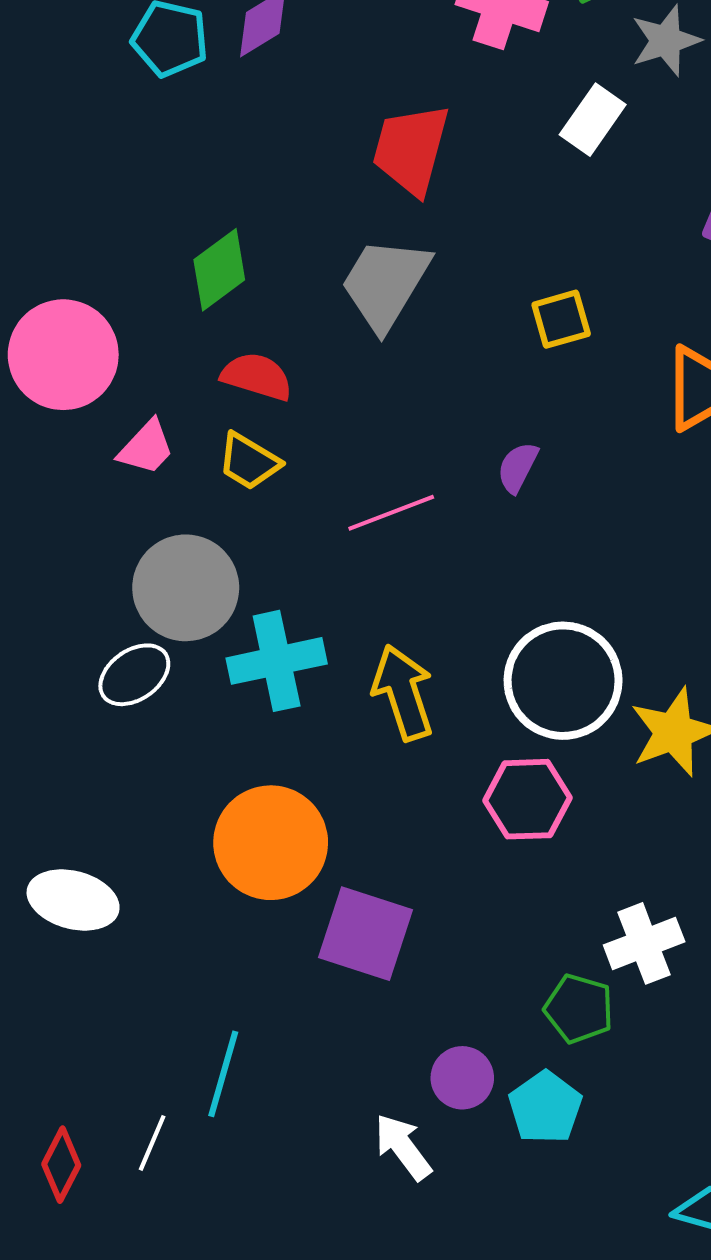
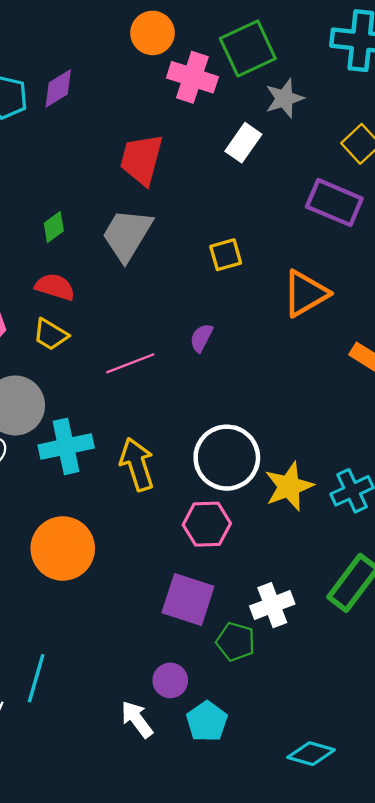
green diamond: (219, 270) -> (54, 227), moved, size x0.7
purple square: (365, 934) -> (188, 599), moved
cyan pentagon: (545, 1107) -> (207, 721), moved

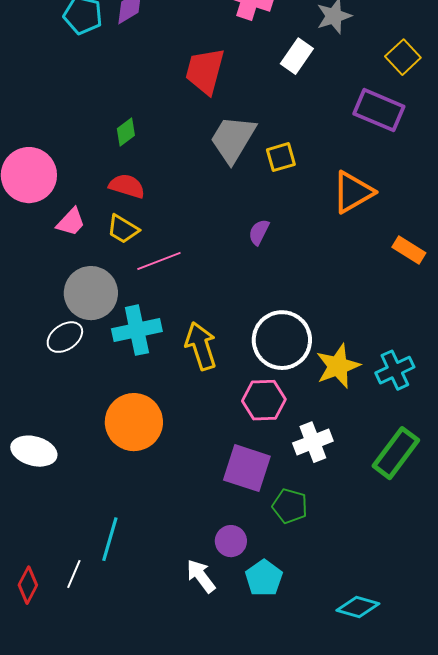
gray trapezoid: (127, 235) -> (233, 139), moved
pink line: (130, 363) -> (159, 261), moved
white cross: (272, 605) -> (313, 442), moved

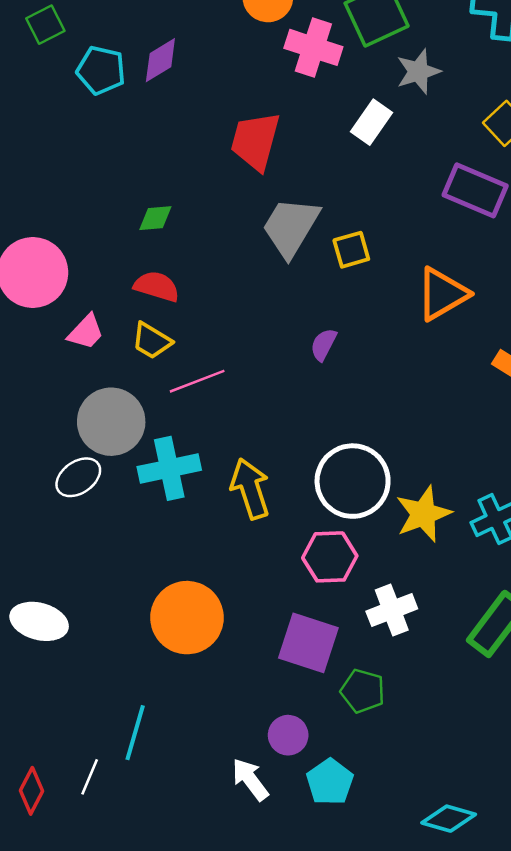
green diamond: (126, 132) -> (155, 218), turned 32
orange circle: (134, 422) -> (187, 618), moved

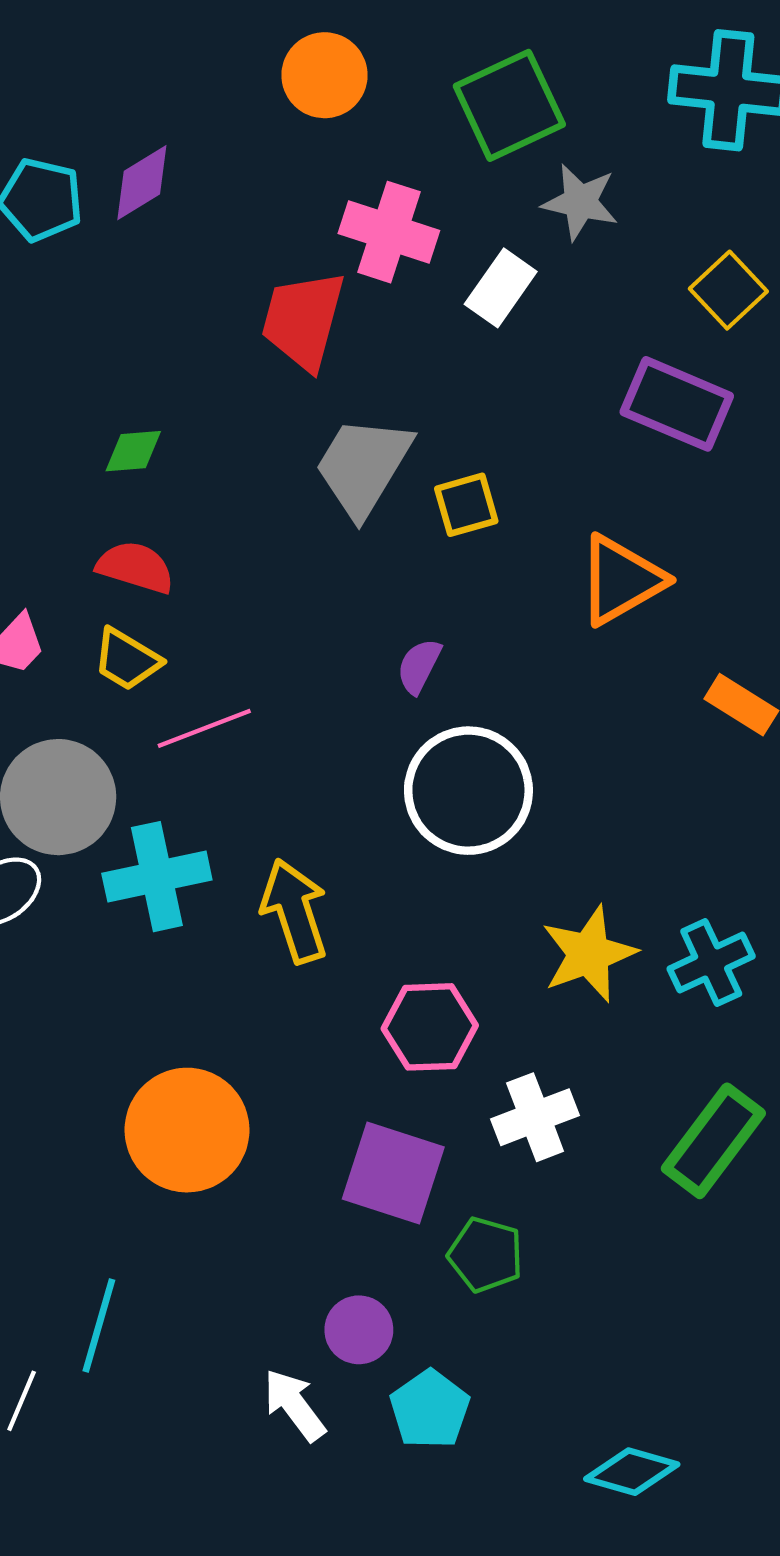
pink cross: (313, 47) -> (389, 232), moved
gray star: (418, 72) -> (580, 202), turned 30
white circle: (353, 481) -> (468, 791), moved

